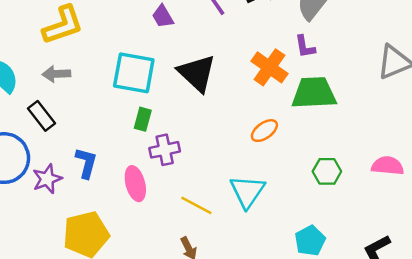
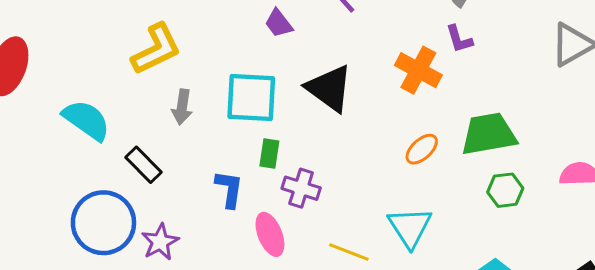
gray arrow: (56, 74) -> (182, 107), moved, turned -72
green trapezoid: (314, 93) -> (489, 134), moved
purple cross: (165, 150) -> (301, 188), turned 36
blue L-shape: (86, 163) -> (229, 189), moved

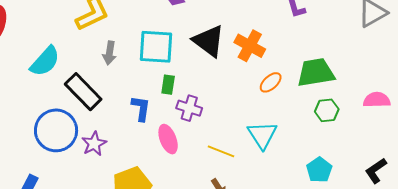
orange cross: (418, 70) -> (250, 46), moved
cyan semicircle: (86, 120) -> (45, 61), turned 96
black rectangle: (143, 165) -> (83, 92), size x1.5

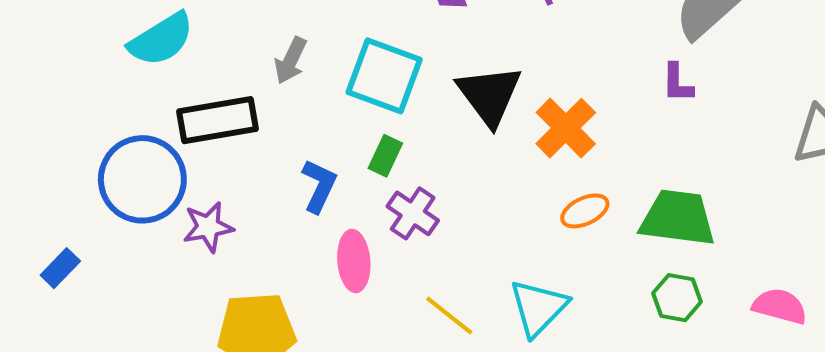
black rectangle: (83, 92) -> (217, 120), turned -72

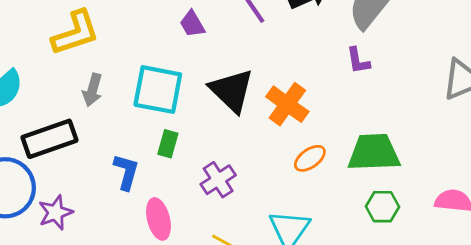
purple cross: (413, 213) -> (218, 180), moved, turned 32

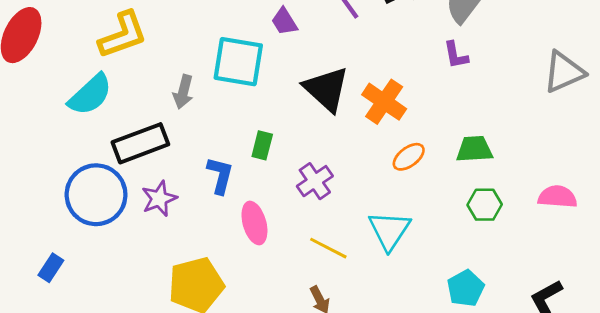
yellow L-shape: (75, 33) -> (123, 35), moved
cyan square: (158, 90) -> (238, 62), moved
green trapezoid: (374, 152) -> (474, 149), size x0.7
purple star: (55, 213) -> (159, 199), moved

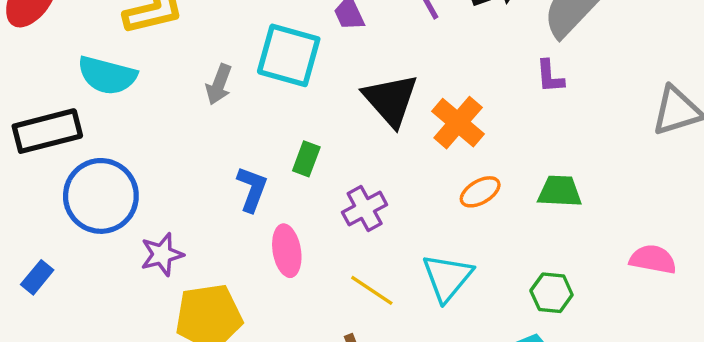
cyan semicircle: (90, 95) -> (107, 75), turned 51
black rectangle: (140, 143) -> (47, 131), moved
purple star: (159, 199) -> (162, 254), moved
green hexagon: (485, 205) -> (552, 293), moved

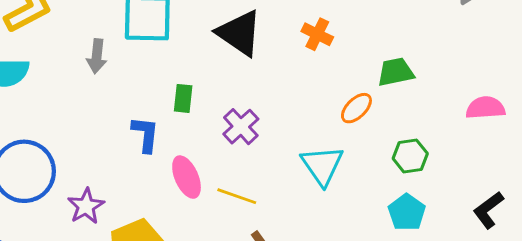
orange cross: (458, 123) -> (317, 34), moved, size x0.7
orange ellipse: (480, 192) -> (356, 108), moved
yellow line: (372, 290) -> (237, 196), moved

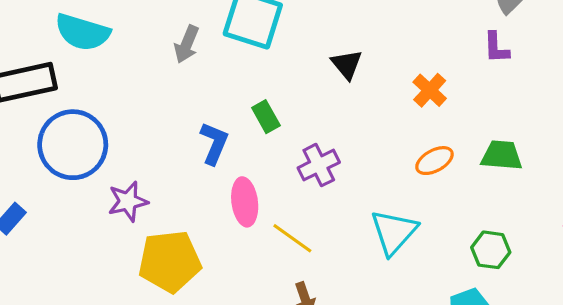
black triangle: (239, 33) -> (347, 64), size x0.6
green rectangle: (183, 98) -> (266, 117), turned -52
orange ellipse: (356, 108) -> (435, 161), moved

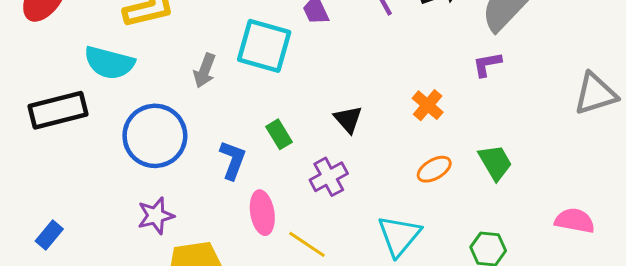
purple L-shape: (496, 48) -> (487, 64), turned 84
black triangle: (347, 64) -> (348, 119), moved
blue circle: (73, 145) -> (155, 136), moved
green trapezoid: (502, 155) -> (495, 162), turned 57

